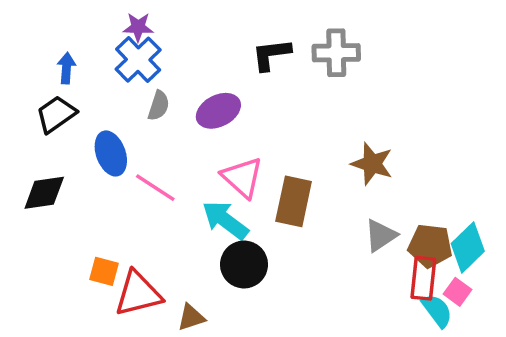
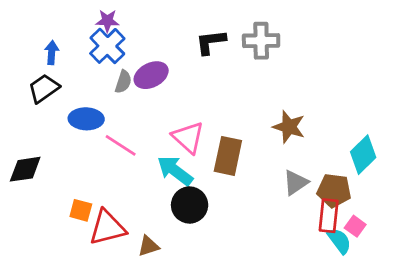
purple ellipse: (218, 111) -> (151, 75), moved
blue ellipse: (111, 153) -> (86, 119), turned -68
black diamond: (44, 193) -> (25, 169), moved
cyan diamond: (468, 247) -> (363, 155), moved

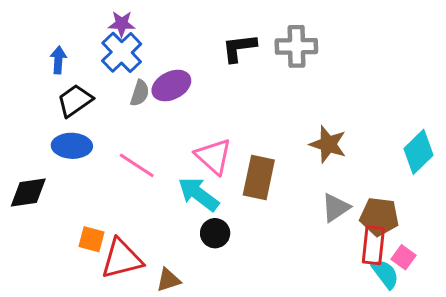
black trapezoid: (44, 88) -> (75, 101), moved
blue ellipse: (86, 119) -> (72, 146), moved
cyan diamond: (363, 155) -> (419, 152), moved
black circle: (190, 205) -> (215, 233), size x0.7

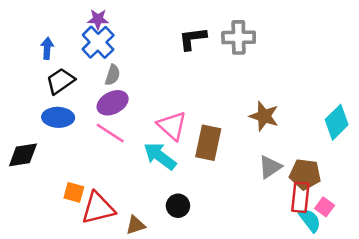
purple ellipse: (171, 86) -> (113, 103), moved
black circle: (215, 233) -> (178, 206), moved

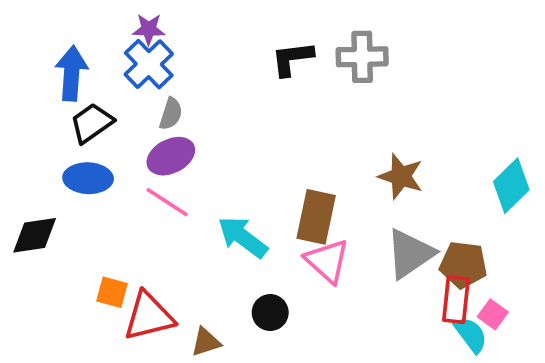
blue arrow: (47, 48) -> (71, 73), size x1.6
pink triangle: (172, 126) -> (327, 261), moved
gray triangle: (270, 167) -> (410, 254), size x1.4

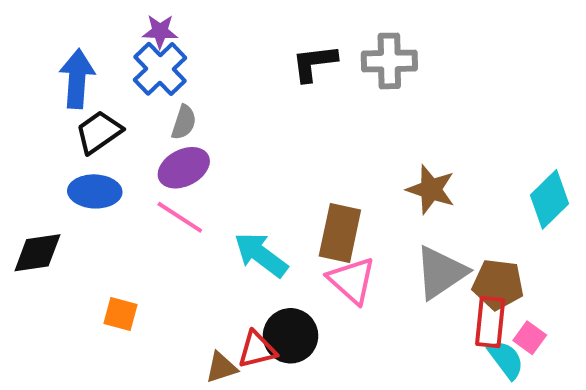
black circle: (270, 313) -> (291, 336), size x1.4
red triangle: (149, 316) -> (257, 350), moved, size x0.7

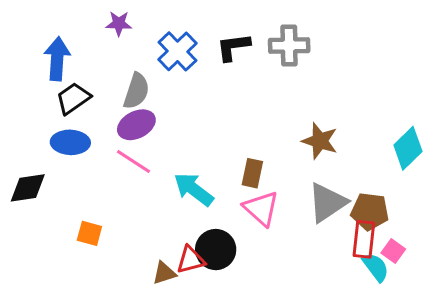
blue cross: (160, 69) -> (177, 51), moved
gray semicircle: (184, 122) -> (136, 91), size x1.4
brown rectangle: (340, 233) -> (252, 173), size x0.7

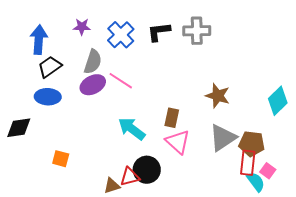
purple star: (119, 23) -> (82, 27), moved
pink line: (133, 161) -> (121, 81), moved

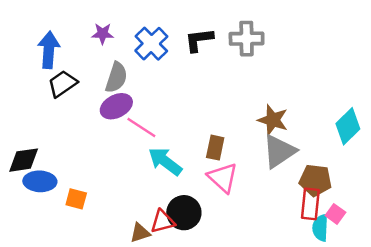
pink line: (121, 81) -> (141, 128), moved
blue ellipse: (48, 97) -> (40, 181), moved
gray triangle: (223, 138) -> (279, 151), moved
cyan semicircle: (256, 182) -> (320, 228), turned -140

